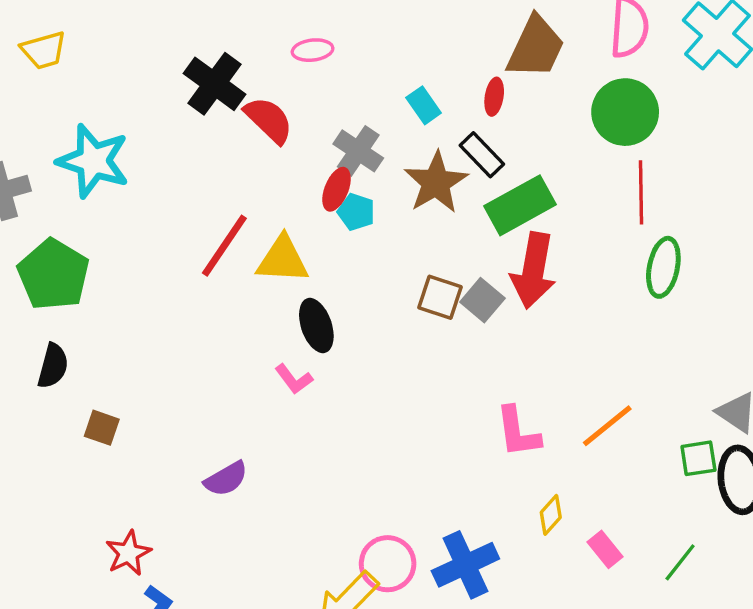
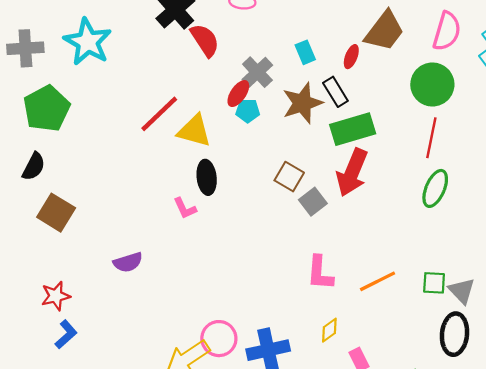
cyan pentagon: (356, 212) -> (248, 111), turned -30
gray square: (482, 300) -> (313, 202), moved
brown square: (102, 428) -> (56, 213), size x1.6
green square: (698, 458) -> (434, 283), moved

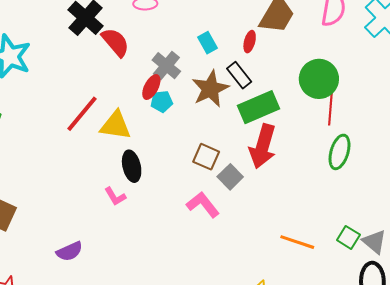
green circle: (432, 84) -> (319, 79), moved
pink L-shape: (320, 273) -> (203, 205), moved, turned 144
orange line: (378, 281) -> (297, 242), turned 52
green square: (434, 283) -> (348, 237), turned 35

